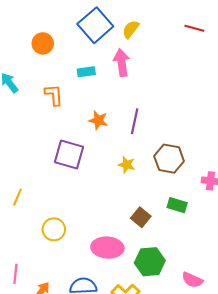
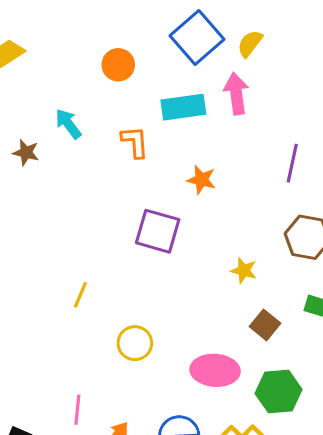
cyan rectangle: (86, 72) -> (183, 107), size x1.6
purple line: (135, 121) -> (292, 163), moved
yellow star: (127, 165) -> (244, 271), moved

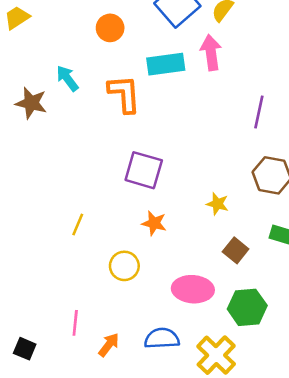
orange L-shape: (135, 142) -> (124, 94), size x1.4
brown star: (26, 153) -> (31, 103), size x1.4
orange star: (201, 180) -> (154, 223), moved

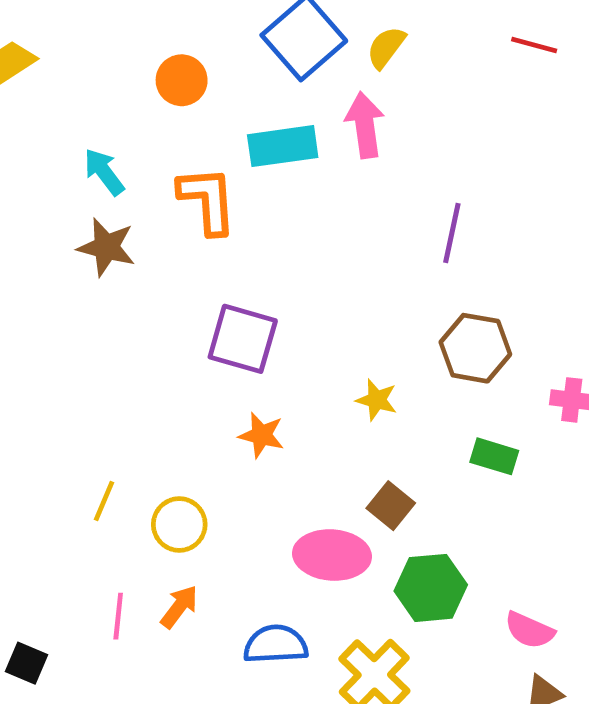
brown star: (31, 103) -> (106, 247), moved
yellow line: (78, 225) -> (104, 501), moved
brown square: (236, 250) -> (391, 506), moved
yellow circle: (124, 266) -> (179, 524), moved
orange arrow: (109, 345) -> (179, 607), moved

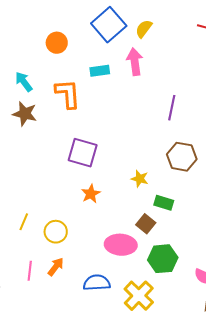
cyan rectangle: (283, 146) -> (100, 71), size x0.7
orange star: (262, 435) -> (91, 194), turned 30
green rectangle: (494, 456) -> (164, 203), moved

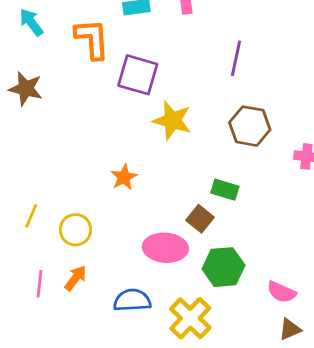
brown star: (25, 114) -> (26, 89), moved
purple square: (83, 153) -> (138, 75), moved
yellow star: (140, 179) -> (172, 120), moved, size x1.6

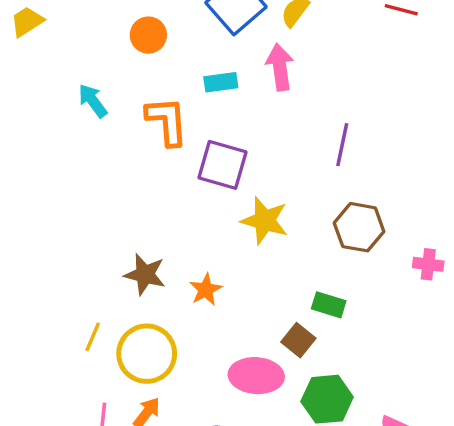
brown star: (26, 89) -> (145, 274), moved
yellow circle: (75, 230) -> (147, 354), size x1.5

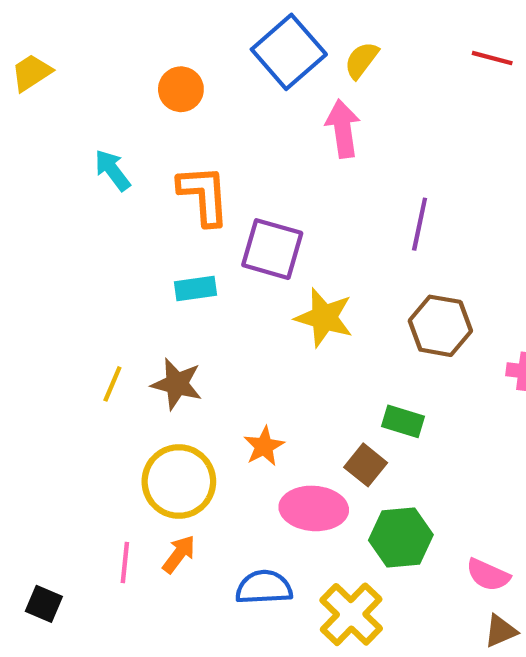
cyan rectangle: (221, 82) -> (195, 288), moved
orange star: (206, 290) -> (264, 446), moved
yellow line: (93, 337) -> (112, 384), moved

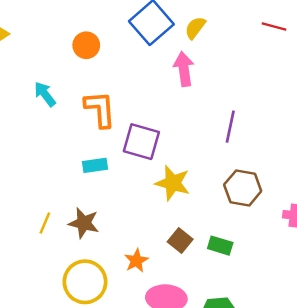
brown square: (366, 465) -> (180, 241), moved

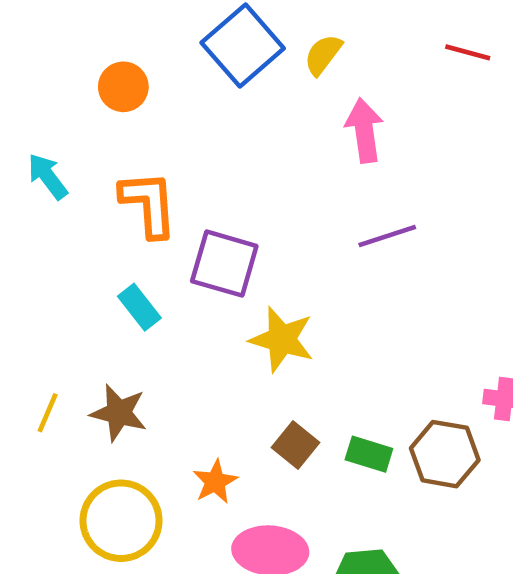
pink arrow: (184, 69) -> (364, 130), moved
purple line: (230, 127) -> (387, 236), turned 60
cyan rectangle: (95, 165) -> (139, 307), turned 60
brown hexagon: (243, 188) -> (445, 454), moved

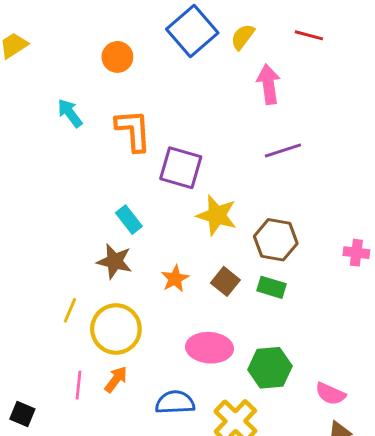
red line: (468, 52) -> (309, 35), moved
cyan rectangle: (139, 307) -> (129, 220), moved
yellow line: (48, 413) -> (70, 310), moved
brown hexagon: (445, 454) -> (276, 240), moved
orange star: (215, 482) -> (175, 279), moved

